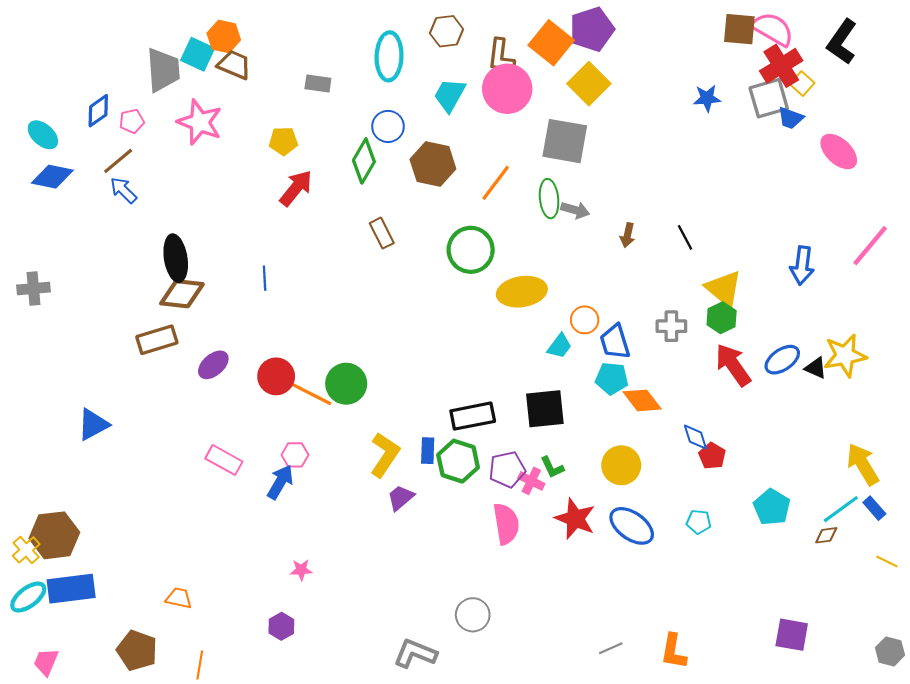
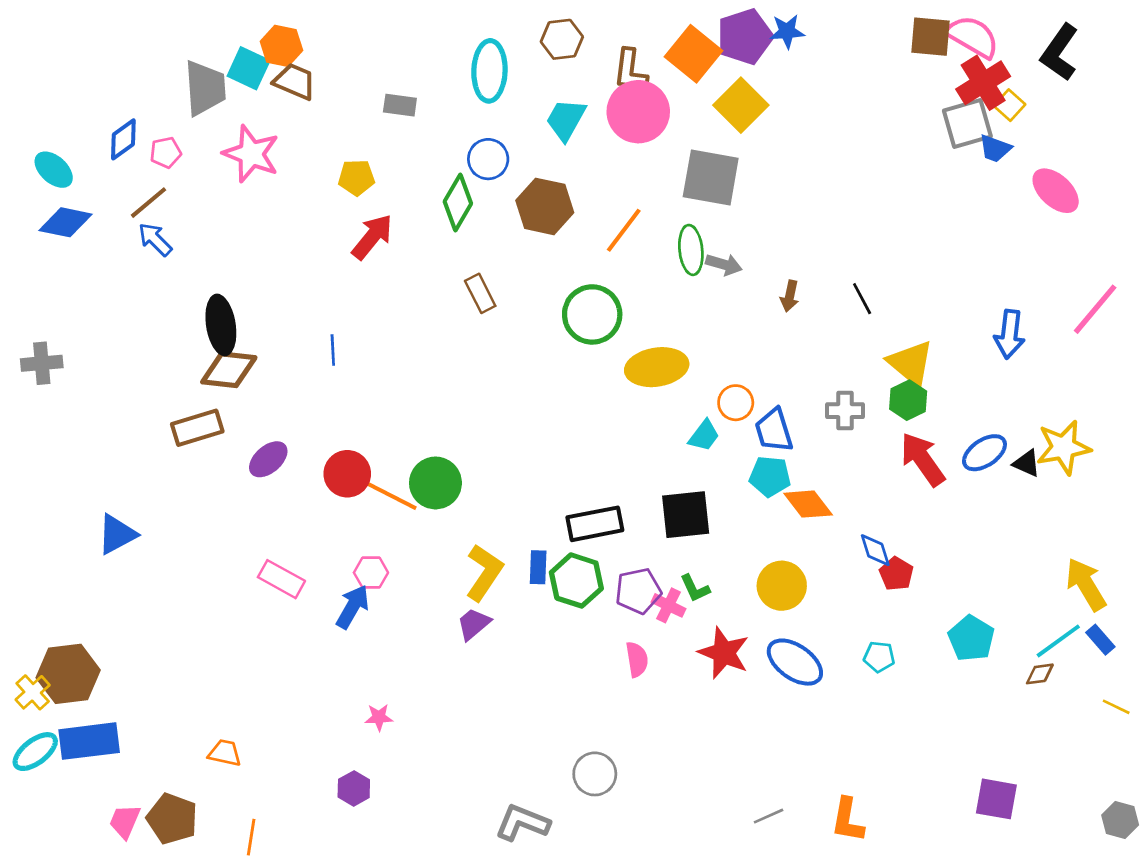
blue star: (707, 98) -> (787, 31), moved
purple trapezoid: (401, 498) -> (474, 624), moved
pink semicircle: (506, 524) -> (637, 659), size x0.7
pink trapezoid: (46, 662) -> (125, 821), moved

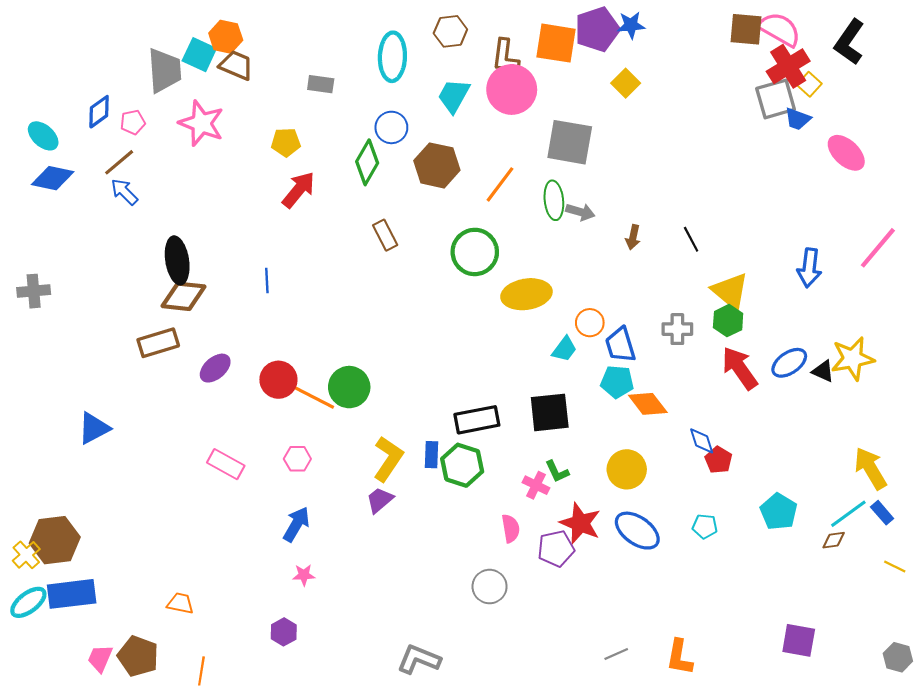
orange square: (694, 54) -> (556, 43), turned -30
yellow square: (741, 105) -> (626, 83), moved, size x0.7
purple pentagon: (638, 591) -> (556, 549), moved
blue arrow: (353, 607) -> (296, 524), moved
gray circle: (595, 774) -> (490, 587), moved

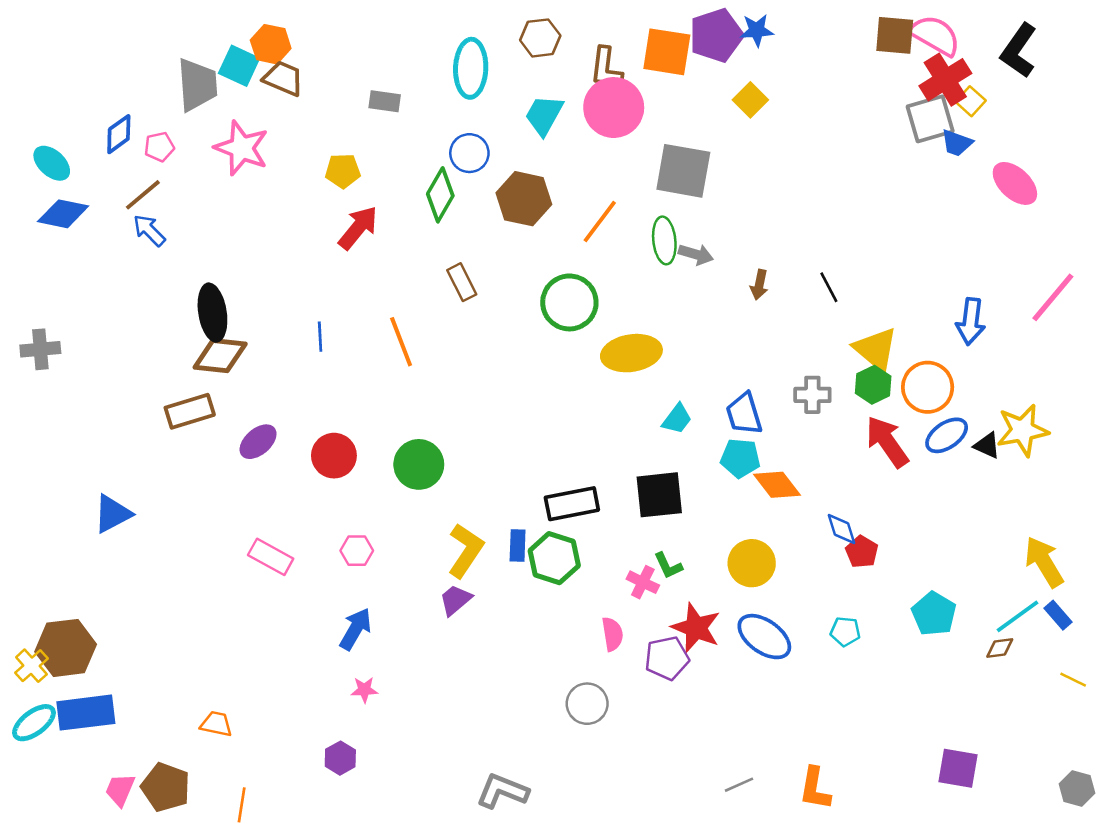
orange circle: (590, 323) -> (928, 387), moved, size x1.5
orange line: (314, 398) -> (401, 342), moved, turned 42

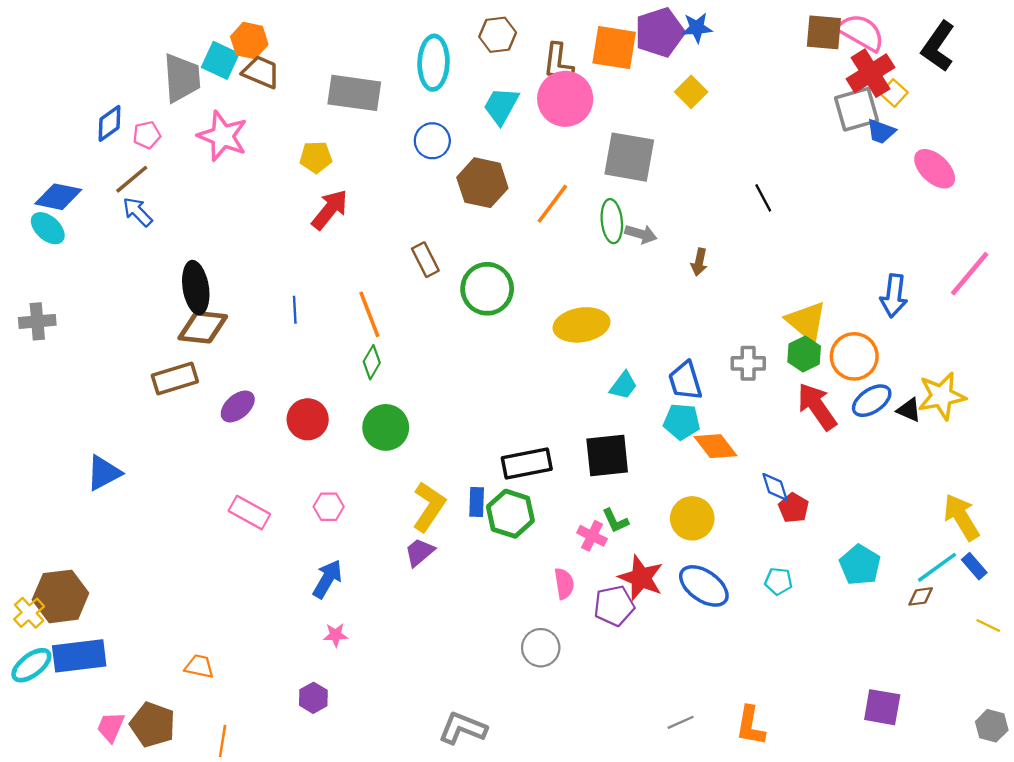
gray rectangle: (385, 101) -> (354, 93), size x1.8
cyan ellipse: (52, 163) -> (48, 228), moved
green diamond: (440, 195) -> (372, 362), moved, size x0.7
black line: (829, 287) -> (763, 198), moved
green circle: (569, 302) -> (487, 289), moved

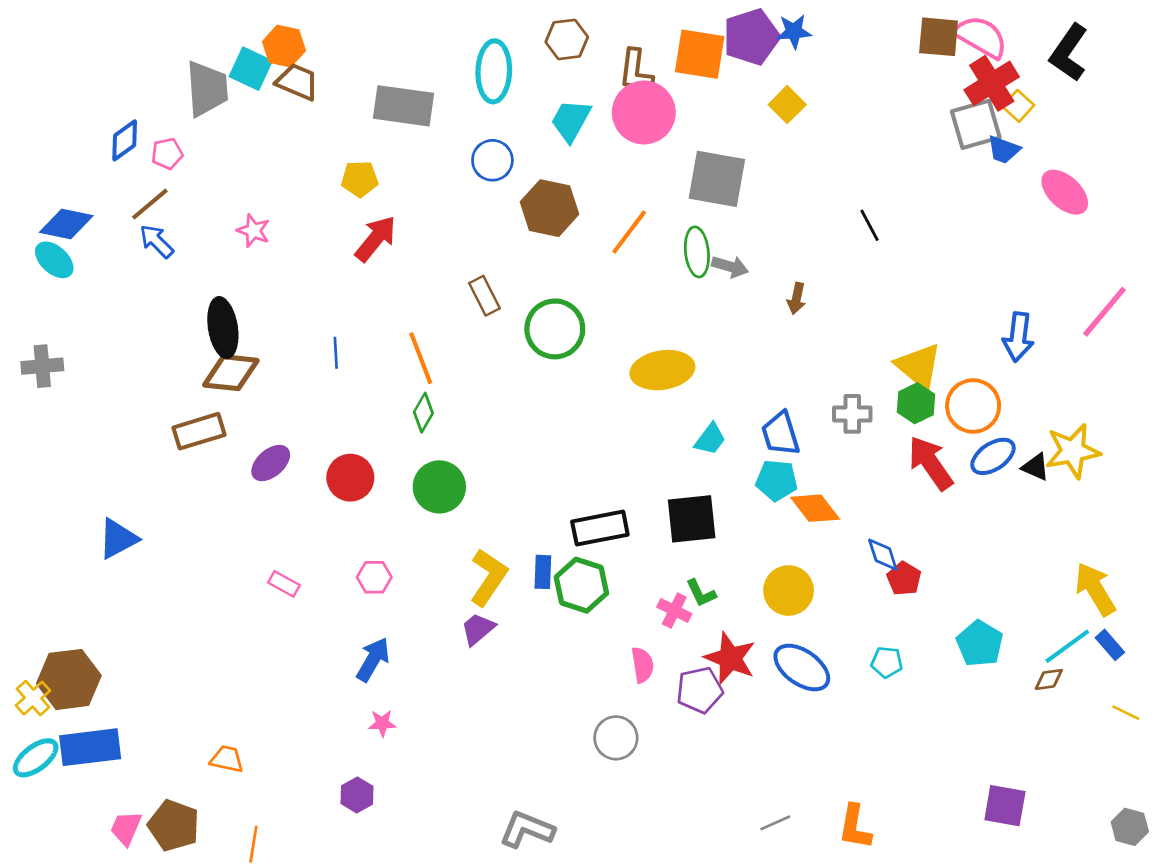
pink star: (223, 136) -> (253, 231), moved, size x0.6
pink rectangle: (249, 513) -> (284, 584), size x0.7

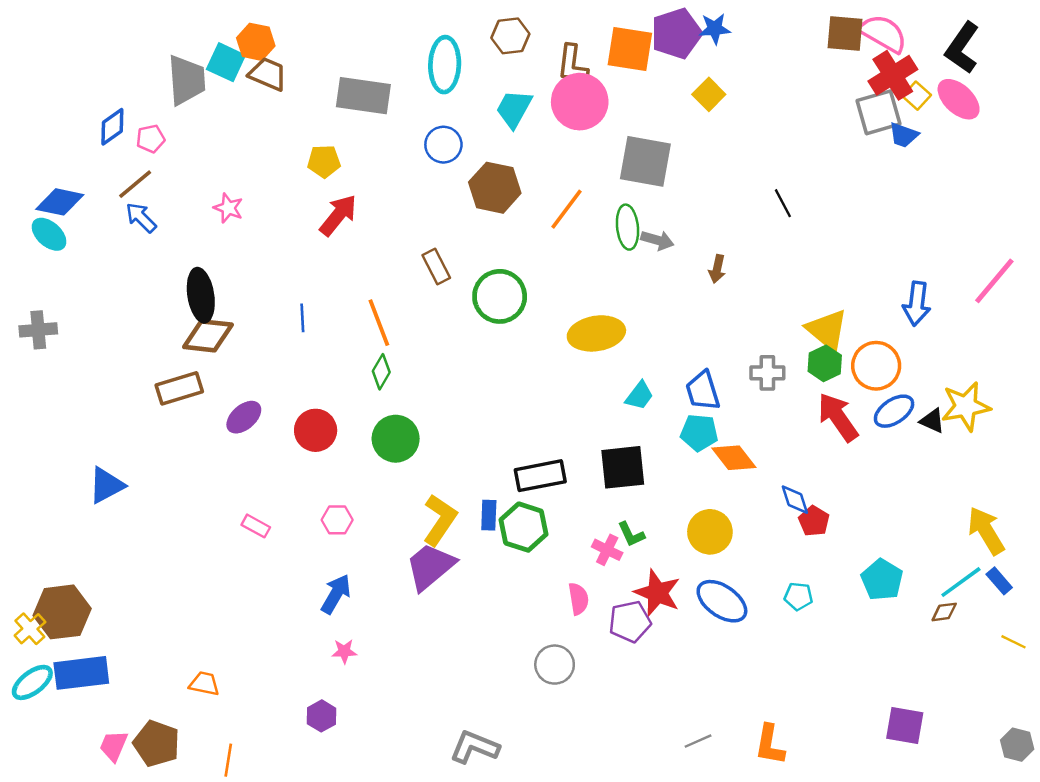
pink ellipse: (1065, 192) -> (959, 99), moved
purple trapezoid: (478, 629) -> (430, 567), size x1.6

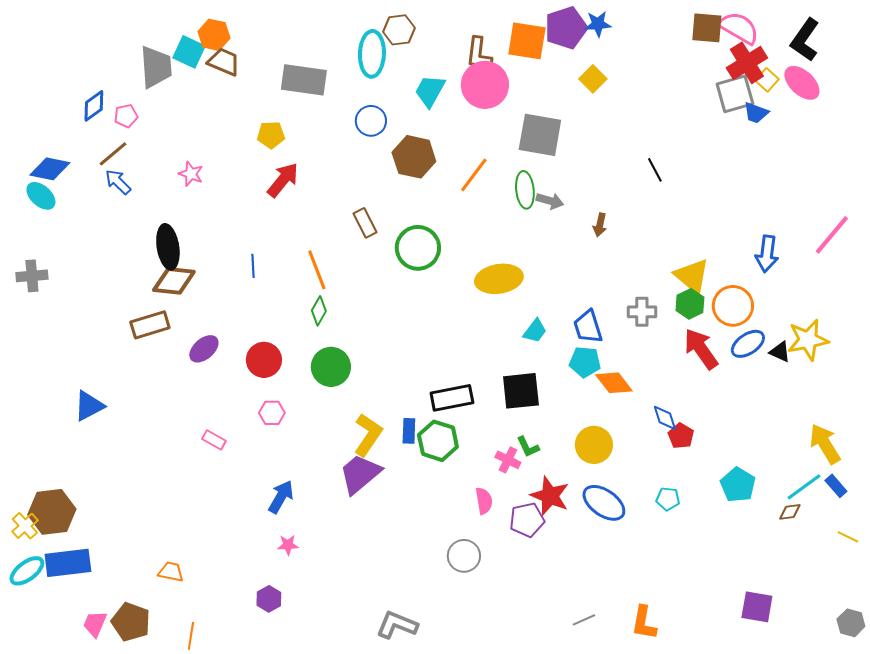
brown hexagon: (510, 36) -> (399, 30), moved
pink hexagon: (337, 520) -> (272, 413), moved

